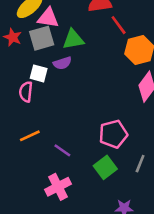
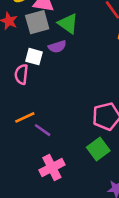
green triangle: (73, 39) -> (68, 24), turned 45
purple line: (62, 150) -> (43, 130), moved

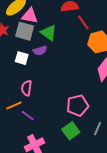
gray square: (37, 22) -> (25, 31), turned 30
pink semicircle: (21, 74) -> (27, 88), moved

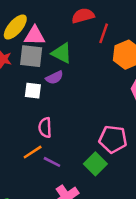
red line: (83, 23) -> (104, 33), turned 63
pink pentagon: (78, 106) -> (113, 139), turned 30
green square: (71, 131) -> (95, 164), moved

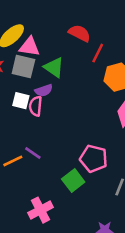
red semicircle: (83, 16) -> (79, 33), turned 35
pink semicircle: (45, 128) -> (36, 106), moved
purple line: (52, 162) -> (33, 153), moved

